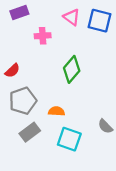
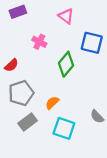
blue square: (100, 21) -> (92, 43), moved
pink cross: (43, 36) -> (39, 42), moved, turned 32
orange semicircle: (57, 111) -> (52, 103), turned -48

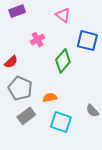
pink cross: (39, 42) -> (37, 40), turned 32
gray pentagon: (21, 93) -> (20, 88), turned -30
orange semicircle: (52, 103) -> (50, 98), turned 32

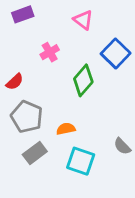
blue square: (87, 41) -> (116, 53), turned 30

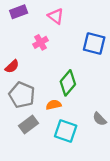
pink triangle: (83, 20) -> (56, 16), moved
blue square: (116, 53) -> (94, 43), turned -30
green diamond: (83, 80) -> (68, 83), moved

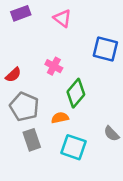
pink cross: (40, 42) -> (54, 66), moved, turned -32
gray rectangle: (28, 124) -> (32, 140), turned -72

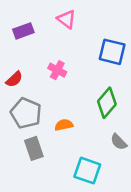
purple rectangle: (21, 13) -> (23, 31), moved
green diamond: (76, 93) -> (107, 103), moved
cyan square: (73, 147) -> (87, 171), moved

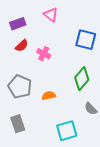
red semicircle: (14, 79) -> (22, 46), moved
gray rectangle: (34, 148) -> (18, 124), moved
cyan square: (87, 171) -> (67, 131), turned -35

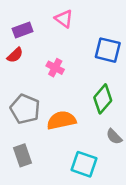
red semicircle: (22, 46) -> (15, 55), moved
orange semicircle: (49, 96) -> (61, 120), size x1.6
cyan square: (67, 131) -> (84, 164), turned 35

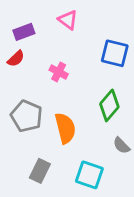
orange semicircle: (61, 120) -> (65, 128), turned 88
gray rectangle: (23, 155) -> (40, 171), moved, turned 45

